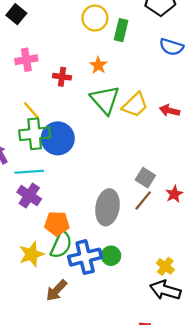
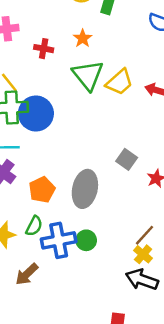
brown line: (143, 200) -> (144, 235), moved
orange pentagon: (57, 224) -> (42, 190), moved, turned -30
green semicircle: (61, 245) -> (34, 226), size x0.7

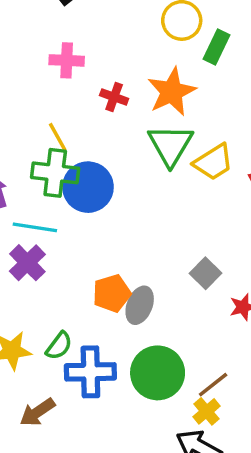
orange star: (83, 38) -> (172, 92), size x1.8
gray ellipse: (85, 189) -> (140, 305), size x0.7
orange pentagon: (42, 190) -> (112, 293), moved
green circle: (86, 240) -> (158, 373), moved, size x1.8

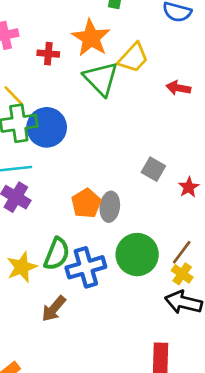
yellow trapezoid: (213, 162) -> (133, 58), moved
green semicircle: (59, 346) -> (57, 254), size x1.4

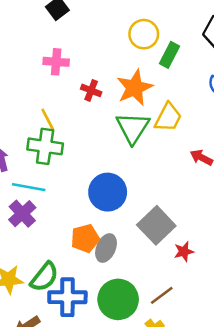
yellow trapezoid: (133, 58) -> (168, 117), turned -32
blue circle: (47, 127) -> (108, 192), moved
gray square: (153, 169) -> (156, 225), size x1.6
brown line: (182, 252) -> (162, 295), moved

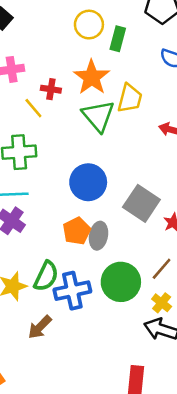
yellow line: (48, 119) -> (33, 108), moved

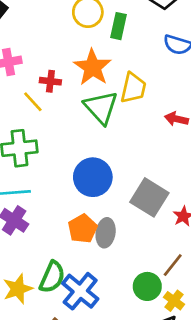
green circle: (121, 282) -> (147, 286), moved, size x0.7
blue cross: (72, 291) -> (80, 291), turned -36

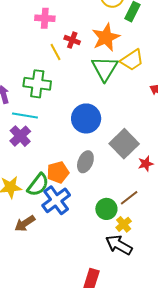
yellow trapezoid: (133, 88) -> (132, 60), turned 30
orange pentagon: (83, 229) -> (58, 172), moved

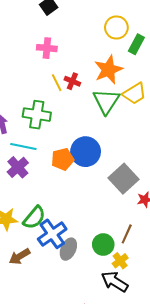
red cross: (72, 40) -> (72, 81), moved
gray ellipse: (85, 162) -> (68, 249), moved
orange pentagon: (58, 172) -> (63, 159), moved
brown line: (129, 198) -> (127, 234), turned -30

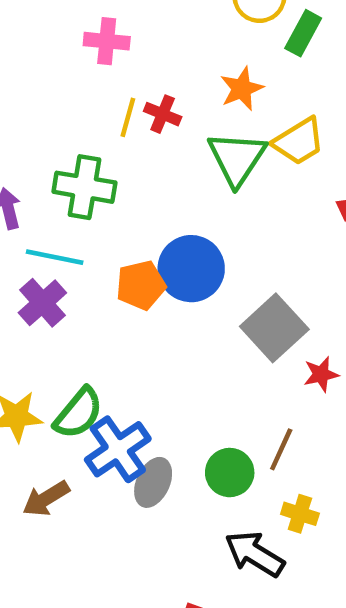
orange star: (108, 70) -> (242, 89), size x0.7
yellow line: (57, 83) -> (128, 117), turned 42
yellow cross: (120, 261) -> (300, 514), moved, turned -35

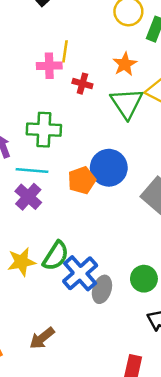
pink cross: (107, 41) -> (49, 66), moved
yellow line: (128, 117) -> (65, 51), moved
brown arrow: (46, 499) -> (42, 338), moved

